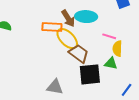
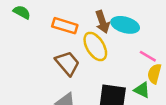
orange rectangle: (52, 27) -> (65, 26), moved
brown trapezoid: (79, 53) -> (67, 63), moved

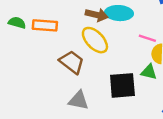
brown arrow: (102, 22) -> (97, 15), turned -45
orange rectangle: (65, 26) -> (45, 25), moved

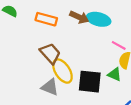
orange rectangle: (45, 25) -> (46, 19), moved
yellow ellipse: (95, 40) -> (63, 71), moved

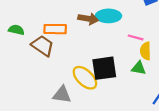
brown trapezoid: (50, 53) -> (43, 46), moved
black square: (90, 82) -> (104, 68), moved
gray triangle: (50, 87) -> (62, 95), moved

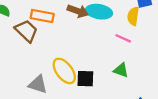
yellow semicircle: (145, 51) -> (133, 16), moved
black square: (104, 68) -> (85, 79), moved, size x0.7

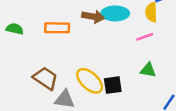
brown trapezoid: (26, 31) -> (45, 78), moved
pink line: (123, 38) -> (145, 37), turned -35

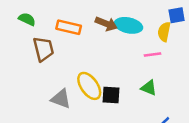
brown trapezoid: (45, 78) -> (43, 49), moved, turned 30

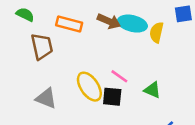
yellow semicircle: (164, 32) -> (157, 32), moved
pink line: (153, 55) -> (119, 76), moved, turned 42
gray triangle: (61, 99) -> (46, 98), moved

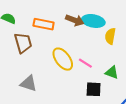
yellow semicircle: (157, 32) -> (110, 36), moved
yellow ellipse: (89, 87) -> (63, 59), moved
black square: (112, 97) -> (94, 89), moved

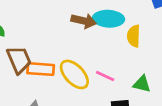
orange rectangle: (44, 24) -> (41, 69), moved

